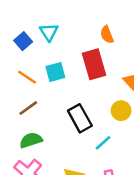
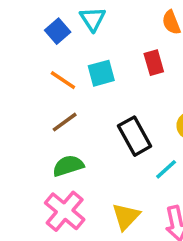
red rectangle: (94, 64) -> (154, 63), size x0.6

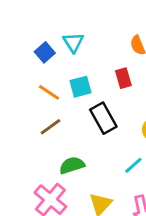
black rectangle: (135, 136) -> (103, 118), moved
green semicircle: (68, 166) -> (72, 165), moved

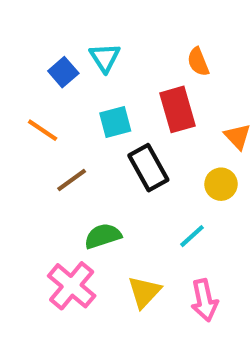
red rectangle: (123, 78) -> (177, 109), size x1.5
orange line: (49, 92) -> (43, 130), moved

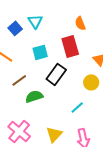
black rectangle: (148, 168) -> (56, 74), turned 65
green semicircle: (103, 236) -> (34, 96), moved

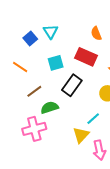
red rectangle: (70, 46) -> (86, 57), turned -50
pink cross: (19, 131) -> (34, 129), moved, turned 35
yellow triangle: (54, 134) -> (81, 135), moved

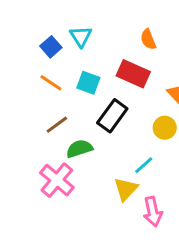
cyan square: (56, 63) -> (88, 83), turned 35
orange line: (20, 67) -> (51, 83), moved
pink cross: (34, 129) -> (57, 180), turned -35

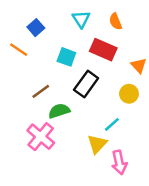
cyan triangle: (81, 36) -> (81, 19), moved
orange line: (51, 83) -> (19, 50), moved

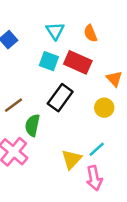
cyan square: (66, 57) -> (49, 61), moved
green semicircle: (59, 111) -> (32, 125), turned -60
cyan line: (112, 124) -> (97, 149), moved

